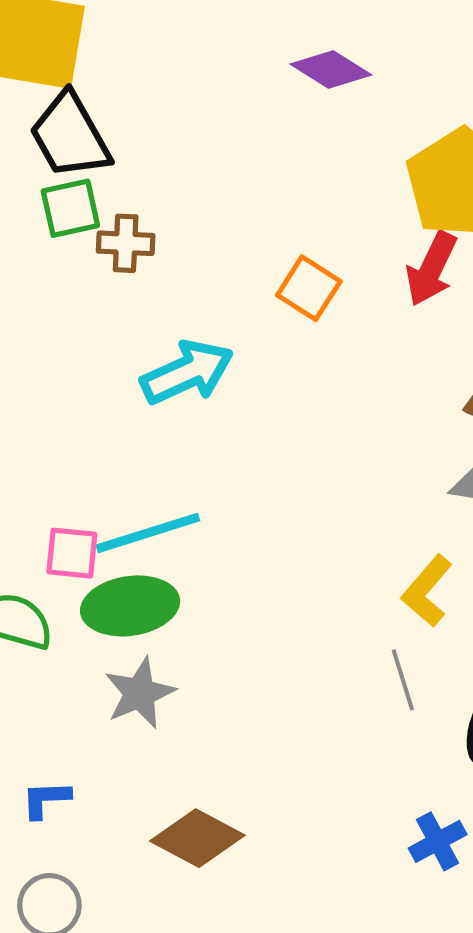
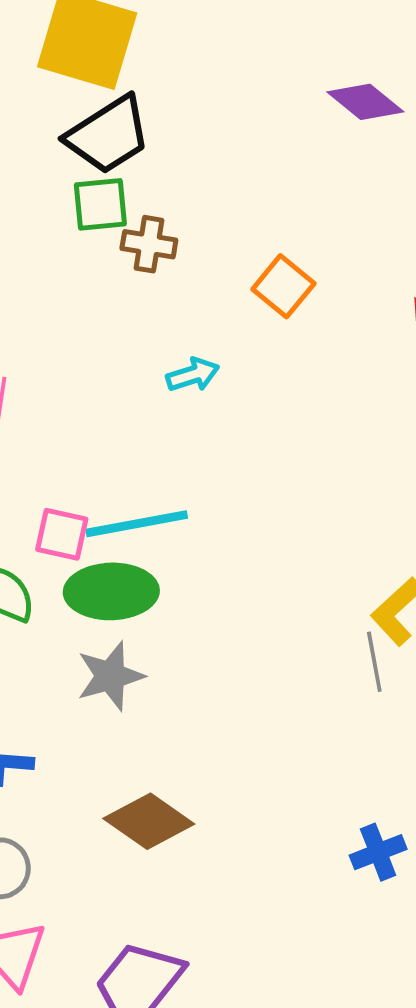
black trapezoid: (70, 136) -> (108, 135), turned -100
orange square: (309, 288) -> (283, 286), moved
cyan arrow: (187, 372) -> (193, 375), size x0.6
gray line: (403, 680) -> (374, 662), moved

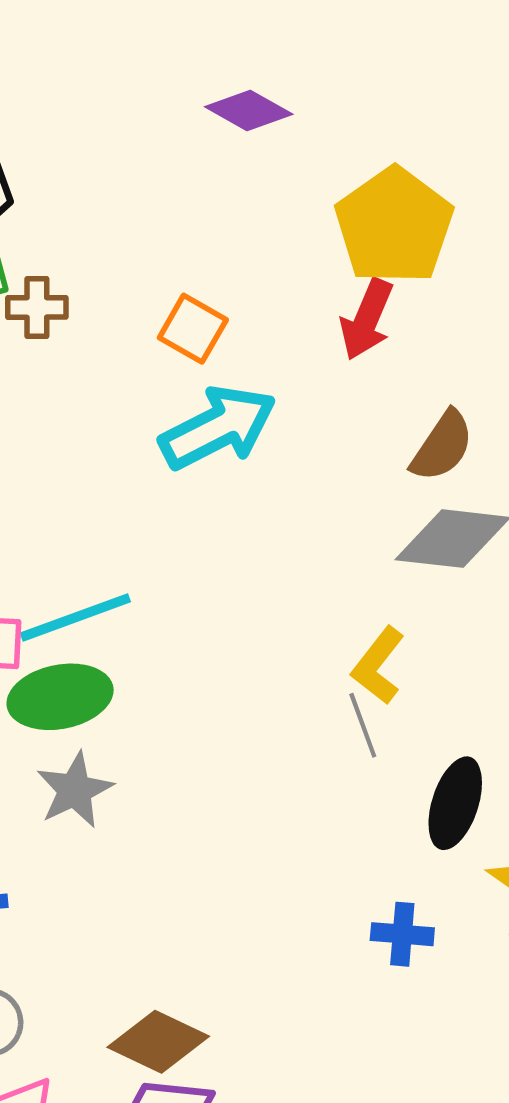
cyan arrow: (193, 375) -> (218, 428), moved, size x2.0
brown diamond: (149, 821) -> (158, 1042), moved
blue cross: (378, 852) -> (402, 934), turned 36

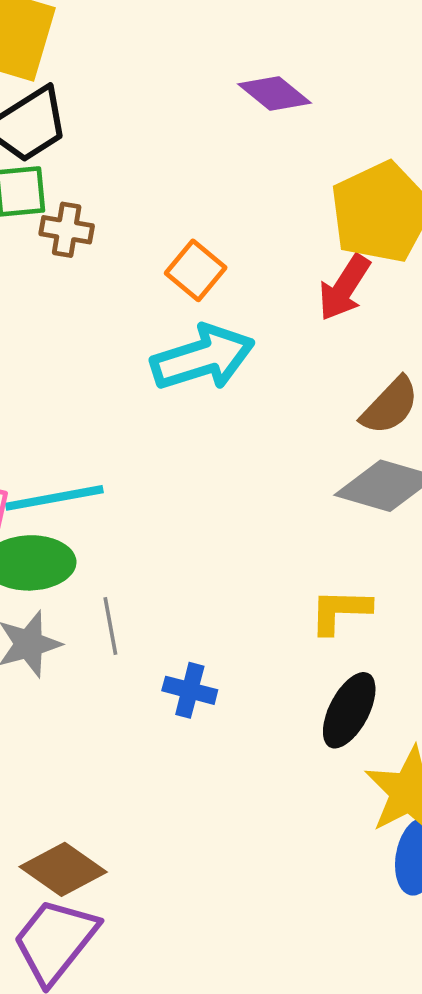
yellow L-shape: (378, 666) -> (340, 611), moved, turned 44
gray line: (363, 725) -> (110, 626), moved
blue cross: (402, 934) -> (190, 690), moved

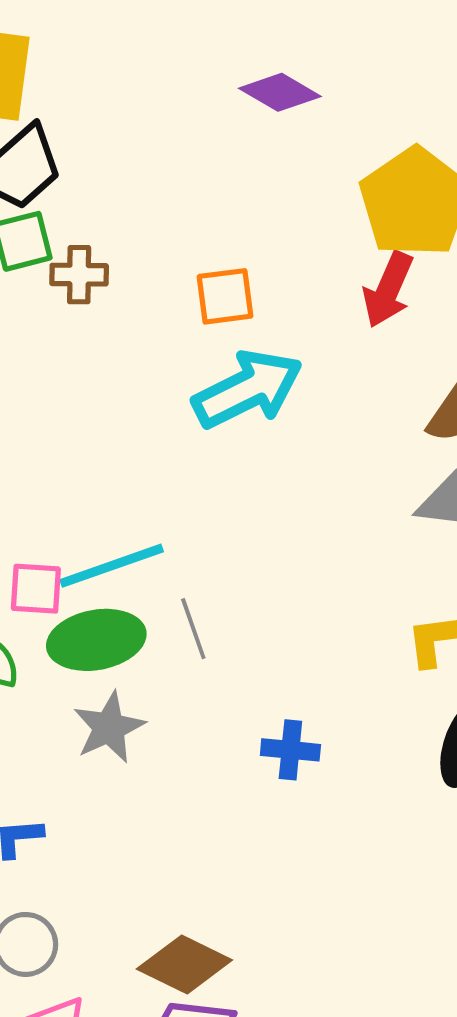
orange square: (196, 270) -> (225, 296), turned -38
gray line: (110, 626) -> (193, 629), moved

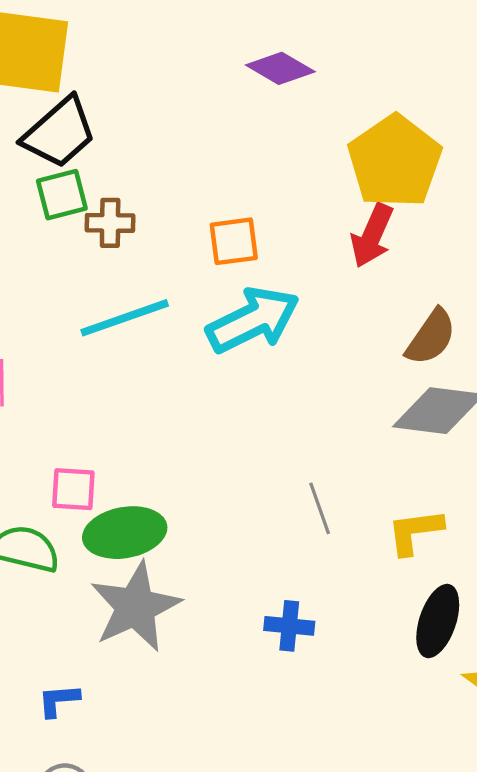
cyan line: (112, 566) -> (125, 318), moved
gray line: (193, 629) -> (320, 508), moved
gray star: (109, 728) -> (135, 607), size x1.5

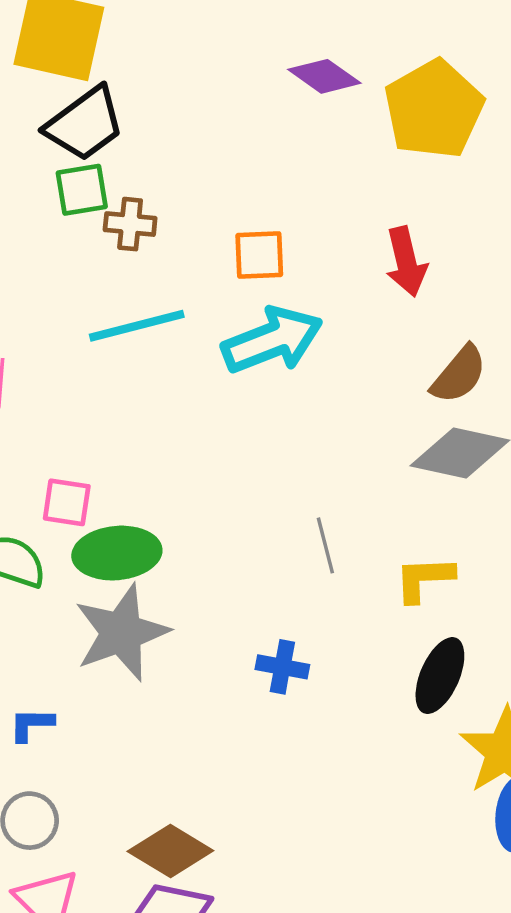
yellow pentagon: (395, 161) -> (434, 109), moved
red arrow: (372, 236) -> (406, 262), turned -42

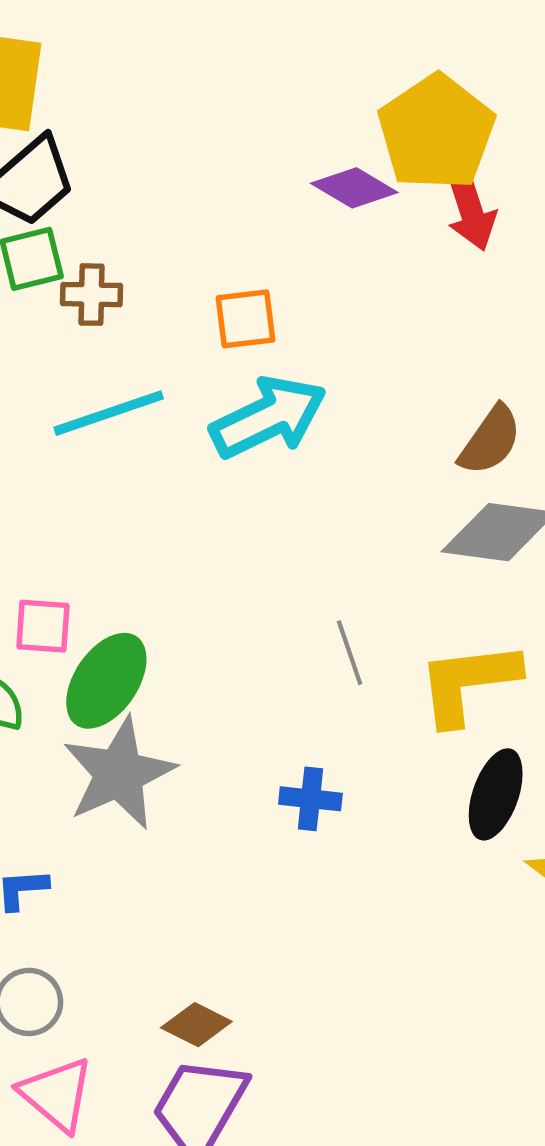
purple diamond: (324, 76) -> (354, 188), moved
red arrow: (406, 262) -> (471, 210), moved
green ellipse: (117, 553) -> (106, 681), turned -46
yellow L-shape: (424, 579) -> (468, 683), size x1.5
brown diamond: (170, 851) -> (196, 1025), size x0.7

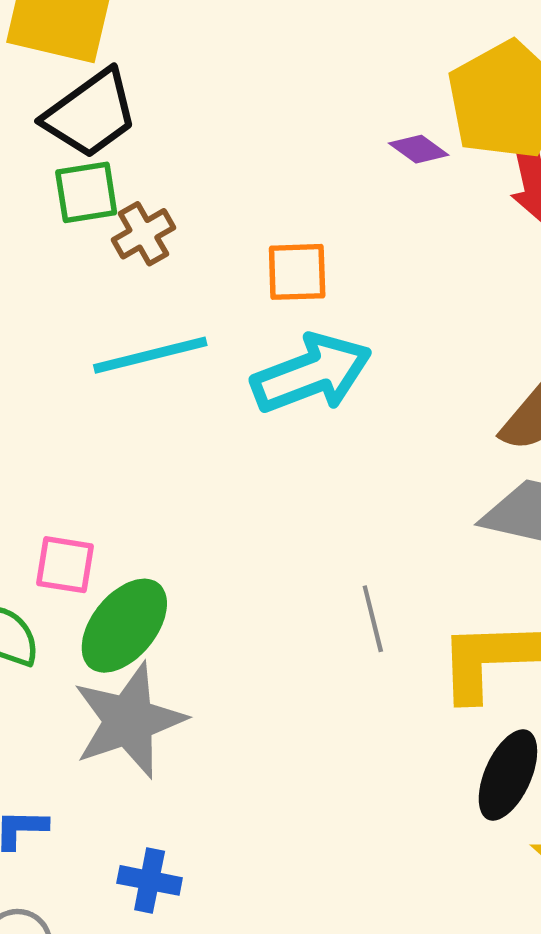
purple diamond: (354, 188) -> (419, 149), size x0.7
brown cross: (91, 295) -> (143, 234), turned -36
blue cross: (310, 799) -> (150, 880), moved

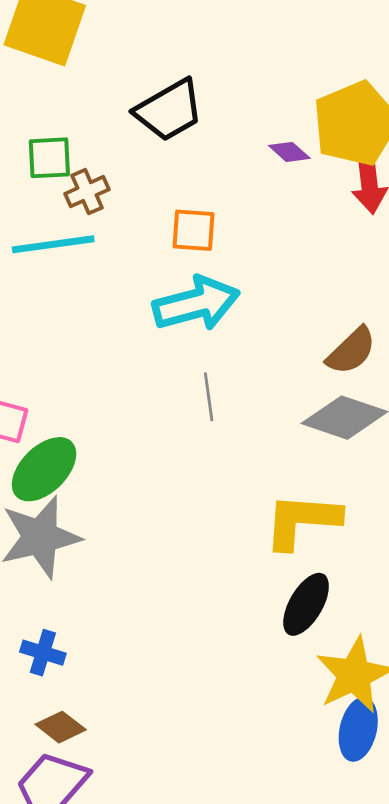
black trapezoid: (91, 114) -> (169, 110), moved
cyan line: (150, 355) -> (53, 244), moved
gray line: (373, 619) -> (209, 397), moved

